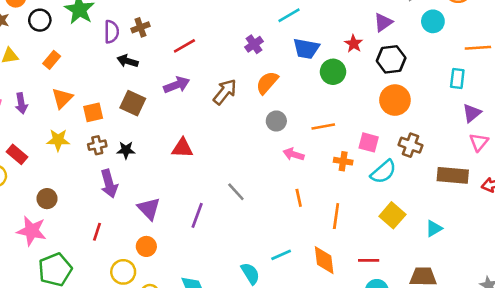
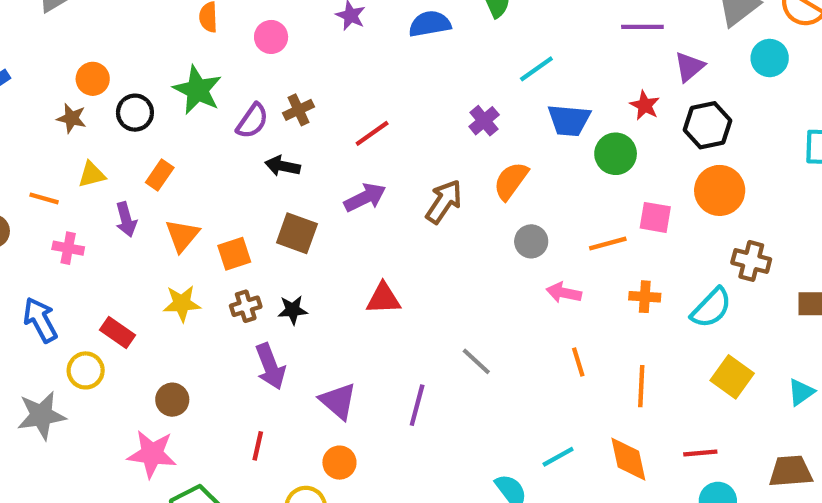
purple semicircle: (112, 32) -> (252, 121), turned 40
purple arrow: (21, 103) -> (126, 219), moved
pink square: (369, 142) -> (655, 217), moved

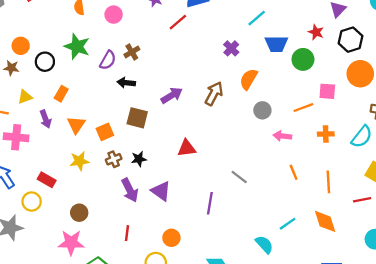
red line: (372, 133) -> (178, 22), moved
pink cross: (68, 248) -> (16, 137), size x1.5
purple triangle: (338, 401) -> (161, 191), moved
red line: (700, 453) -> (362, 200), moved

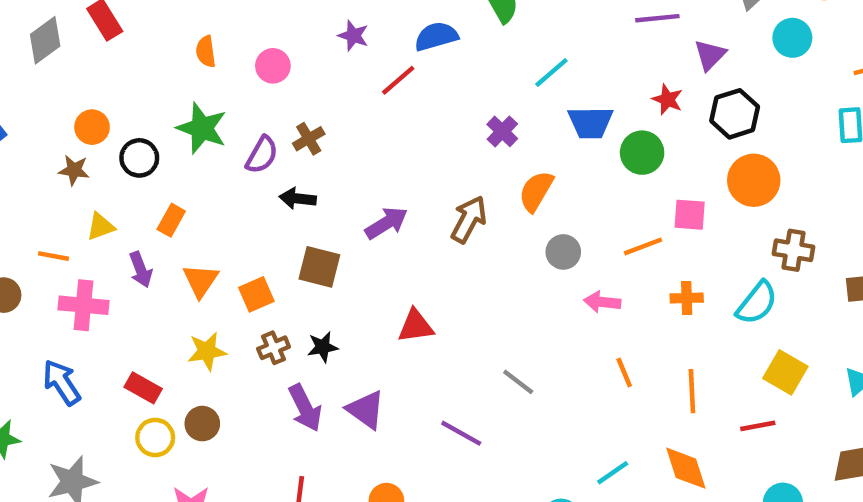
yellow circle: (32, 202) -> (155, 437), moved
purple line: (210, 203) -> (461, 433), turned -70
brown circle: (79, 213) -> (202, 424), moved

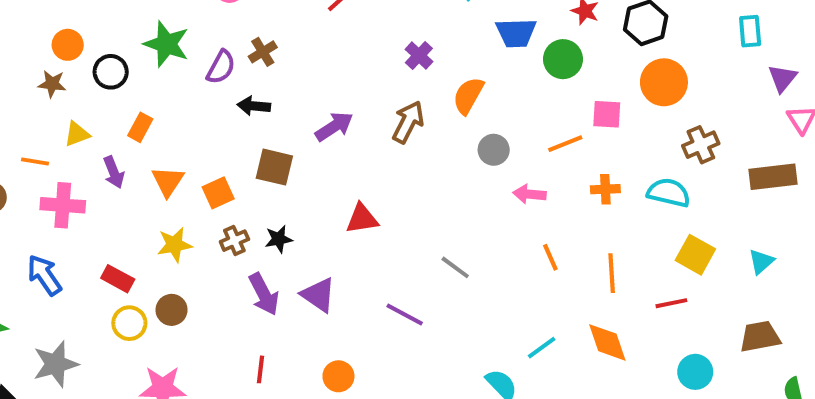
purple cross: (502, 131) -> (419, 55), moved
brown cross: (794, 250) -> (701, 145), turned -32
cyan semicircle: (757, 303) -> (669, 193), turned -114

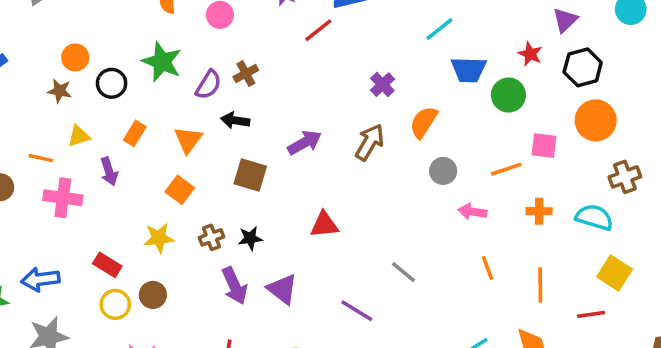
orange triangle: (168, 181) -> (188, 140), moved
orange square: (218, 193) -> (180, 190), moved, turned -32
blue arrow: (44, 275) -> (40, 279), moved, turned -66

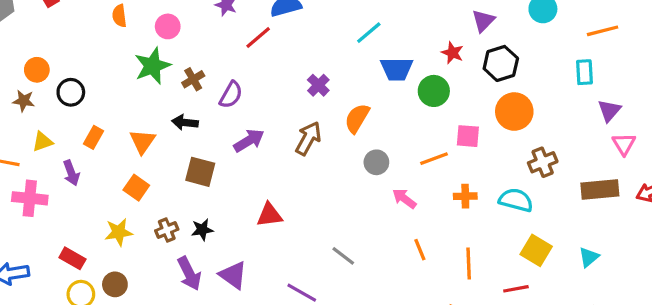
green star: (162, 62) -> (152, 66), moved, turned 30
purple semicircle: (208, 85) -> (231, 95), moved
pink arrow: (472, 212) -> (404, 199), turned 30

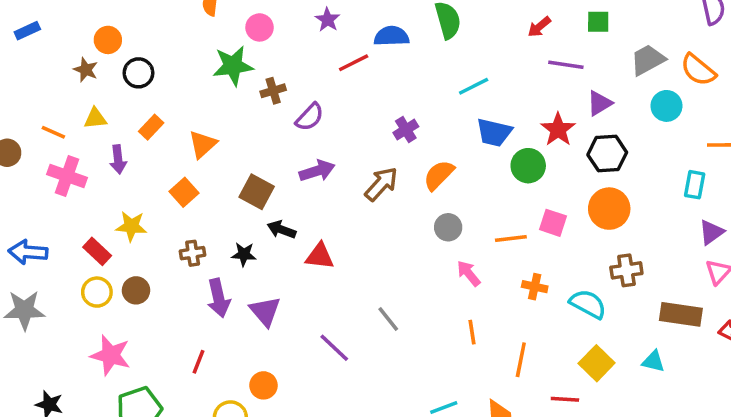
red star: (452, 53) -> (558, 129), size x1.4
black arrow: (185, 122) -> (281, 230), moved
brown cross: (167, 230) -> (193, 253), moved
yellow star: (119, 232) -> (131, 226), moved
cyan triangle: (589, 257) -> (653, 361), moved, turned 40

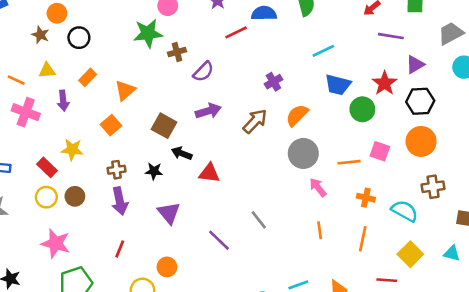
gray circle: (448, 227) -> (303, 153), size x1.5
purple arrow: (218, 298) -> (120, 201), moved
orange line: (521, 360) -> (363, 239), moved

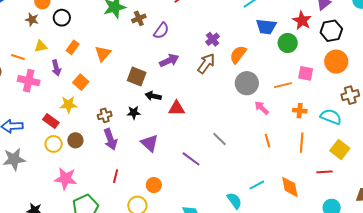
purple cross: (273, 82) -> (213, 39), moved
orange square: (111, 125) -> (81, 82), moved

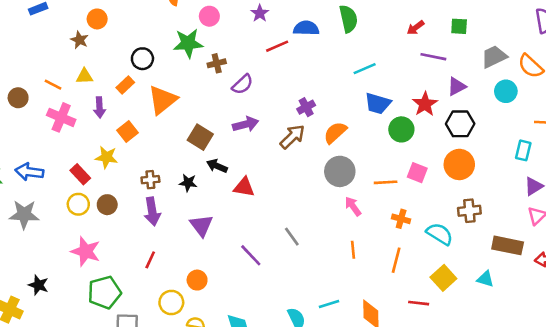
black circle: (62, 18) -> (142, 59), moved
orange triangle: (103, 53) -> (162, 100), size x1.4

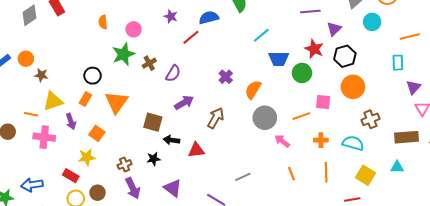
orange circle: (97, 19) -> (26, 59), moved
yellow triangle: (85, 76) -> (53, 101), size x1.5
brown arrow: (292, 137) -> (216, 118), moved
gray line: (292, 237) -> (243, 177), turned -63

